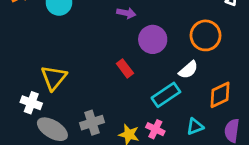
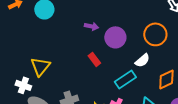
purple arrow: (126, 13) -> (91, 26), moved

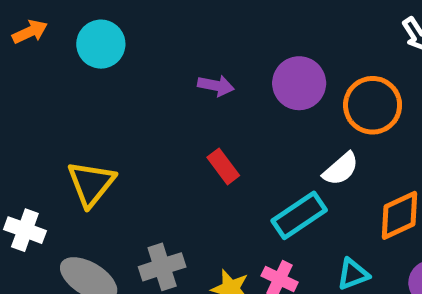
purple circle: (115, 37) -> (299, 83), moved
white cross: (23, 85) -> (25, 230), moved

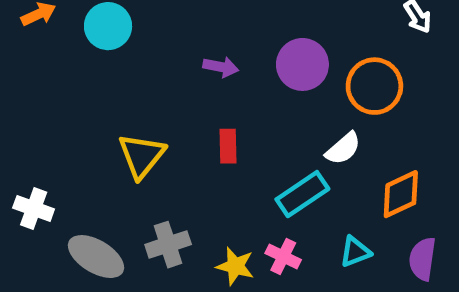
red rectangle: (223, 166) -> (228, 146), turned 36
yellow triangle: (91, 184) -> (142, 156), moved

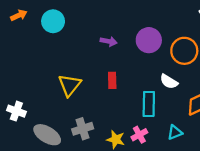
white semicircle: (343, 148) -> (169, 82), turned 72
cyan rectangle: (302, 194) -> (149, 104), turned -55
pink cross: (283, 257) -> (139, 135), turned 35

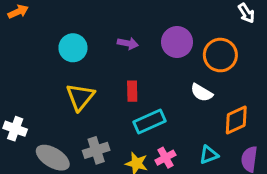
cyan circle: (53, 21) -> (73, 48), moved
cyan rectangle: (149, 104) -> (150, 121), moved, turned 65

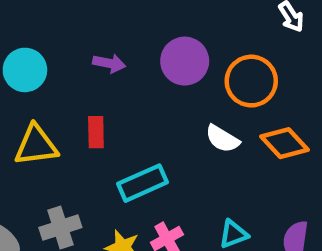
red rectangle: (132, 91) -> (96, 132), moved
yellow triangle: (80, 97) -> (36, 145), turned 44
orange diamond: (236, 120) -> (285, 143), moved, turned 72

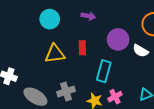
purple circle: (185, 61) -> (118, 39), moved
cyan rectangle: (143, 183) -> (104, 71), turned -50

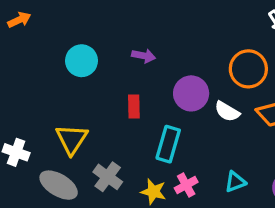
yellow triangle: (55, 54) -> (72, 139), moved, turned -50
gray cross: (66, 92) -> (108, 177), turned -36

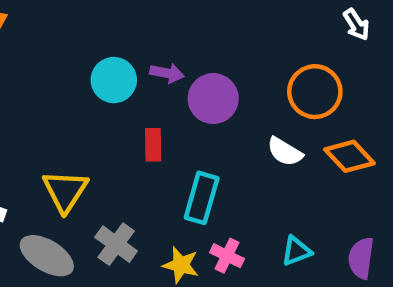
cyan circle: (81, 61) -> (114, 80), moved
purple circle: (191, 93) -> (213, 99), moved
pink cross: (186, 185) -> (227, 256), turned -35

